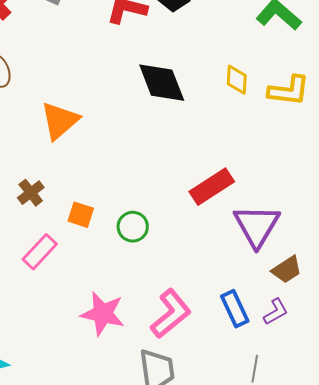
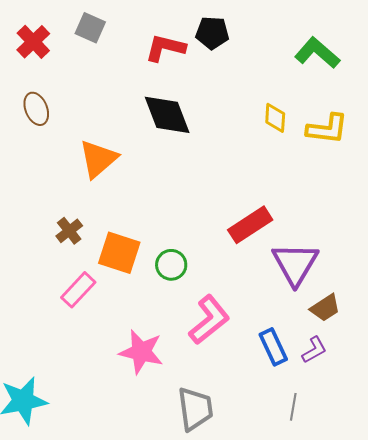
black diamond: (162, 83) -> (167, 115), moved
orange square: (81, 215) -> (119, 253), size x1.6
pink L-shape: (171, 314) -> (209, 320), moved

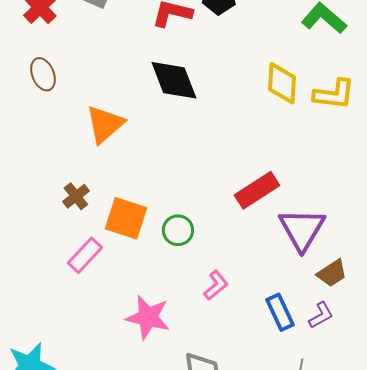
yellow diamond: (275, 118) -> (282, 83), size x1.4
pink L-shape: (209, 320) -> (216, 285), size x0.6

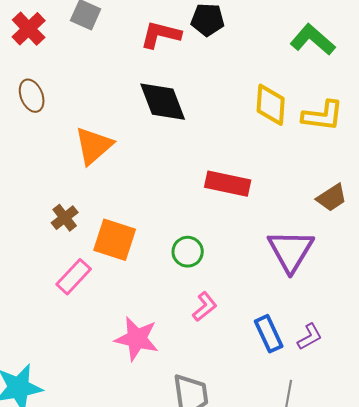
red rectangle: (257, 190) -> (228, 184), moved, turned 45
green circle: (178, 230) -> (188, 252), moved
brown trapezoid: (332, 273) -> (332, 198), moved

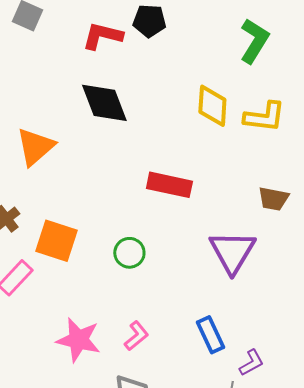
green L-shape: (313, 40) -> (254, 41), turned 81
brown trapezoid: (332, 198) -> (273, 199), turned 44
pink L-shape: (205, 307) -> (136, 336), moved
purple L-shape: (310, 337) -> (251, 363), moved

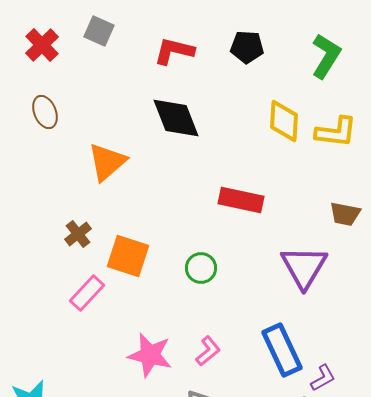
black pentagon: (149, 21) -> (247, 47), moved
blue rectangle: (210, 335) -> (282, 350), size x1.4

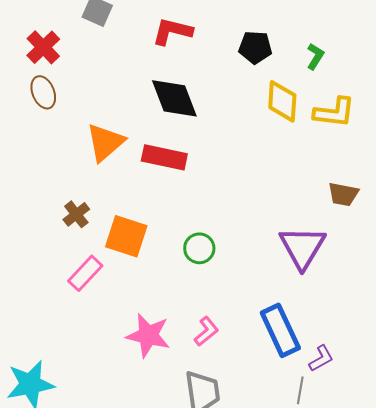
red cross: (42, 45) -> (43, 47), moved
black pentagon: (247, 47) -> (255, 47), moved
green L-shape: (326, 56) -> (315, 56), moved, size x0.6
red rectangle: (241, 200) -> (164, 157), moved

